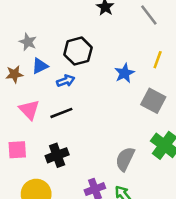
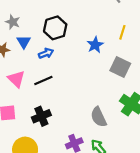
blue triangle: (40, 66) -> (24, 42), turned -32
gray semicircle: (125, 159) -> (99, 117), turned -48

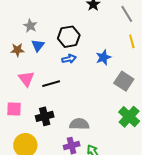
yellow line: (122, 32) -> (132, 41), moved, turned -40
blue arrow: (46, 53) -> (69, 59), moved
gray semicircle: (99, 117) -> (79, 124), moved, turned 108

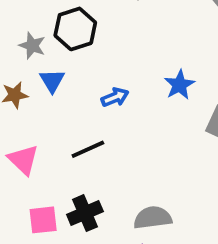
black hexagon: (69, 37) -> (75, 29), moved
pink triangle: (26, 79) -> (23, 160), moved
pink square: (14, 109) -> (43, 220), moved

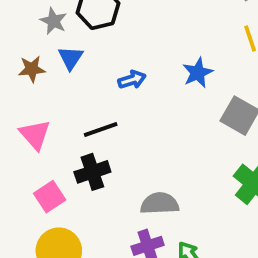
black cross: (85, 213) -> (92, 172), moved
pink square: (43, 220) -> (50, 197), turned -32

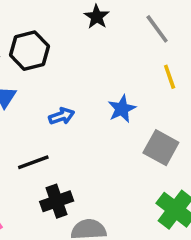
black cross: (92, 172) -> (57, 201), moved

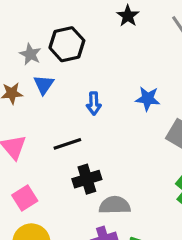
blue star: (122, 109) -> (148, 99), turned 30
blue arrow: (62, 116) -> (94, 103), turned 105

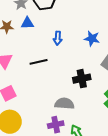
blue triangle: (44, 85) -> (27, 23), turned 48
black cross: (87, 179) -> (82, 79), moved

